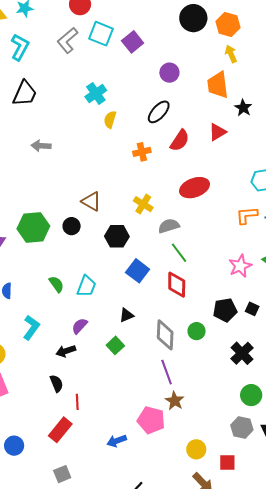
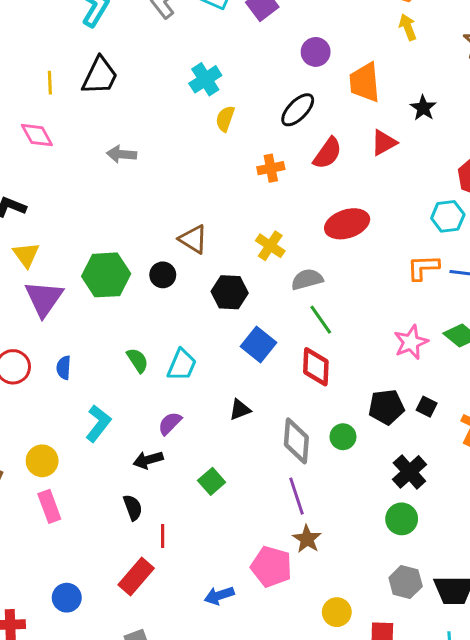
orange trapezoid: (218, 85) -> (365, 82), moved
green square: (115, 345) -> (212, 481), moved
green circle: (251, 395) -> (402, 519), moved

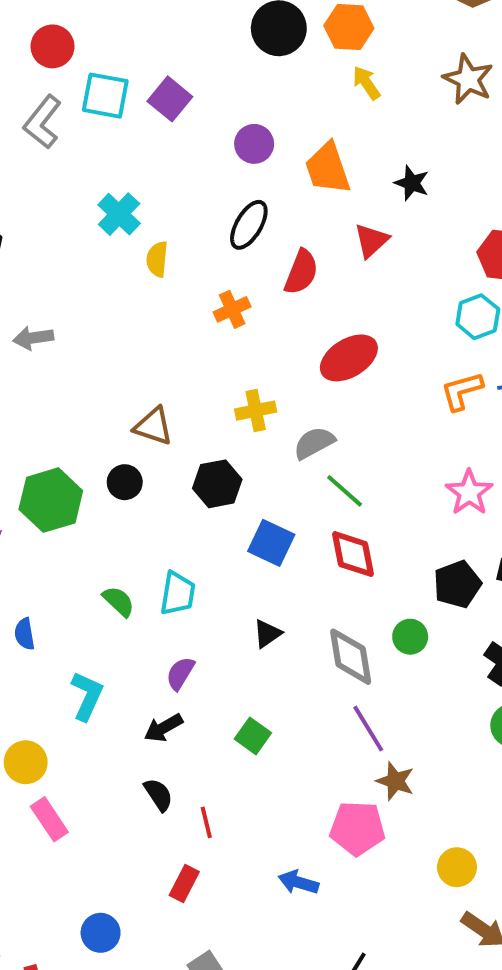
yellow cross: (270, 246) -> (256, 411), turned -32
red rectangle: (136, 576) -> (184, 884), size x0.7
blue arrow: (219, 596) -> (298, 882), turned 48

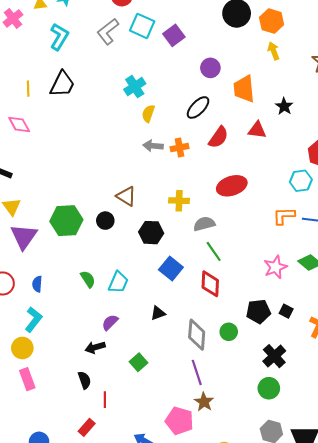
red triangle: (371, 241) -> (257, 130), turned 36
gray arrow: (33, 338) -> (153, 146), moved
cyan L-shape: (87, 696) -> (34, 319), moved

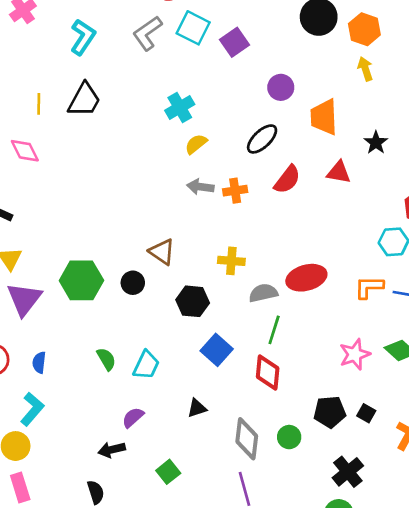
yellow semicircle: (148, 114) -> (196, 144), turned 30
red ellipse: (232, 186) -> (306, 278), moved
green line: (214, 251) -> (274, 330), turned 50

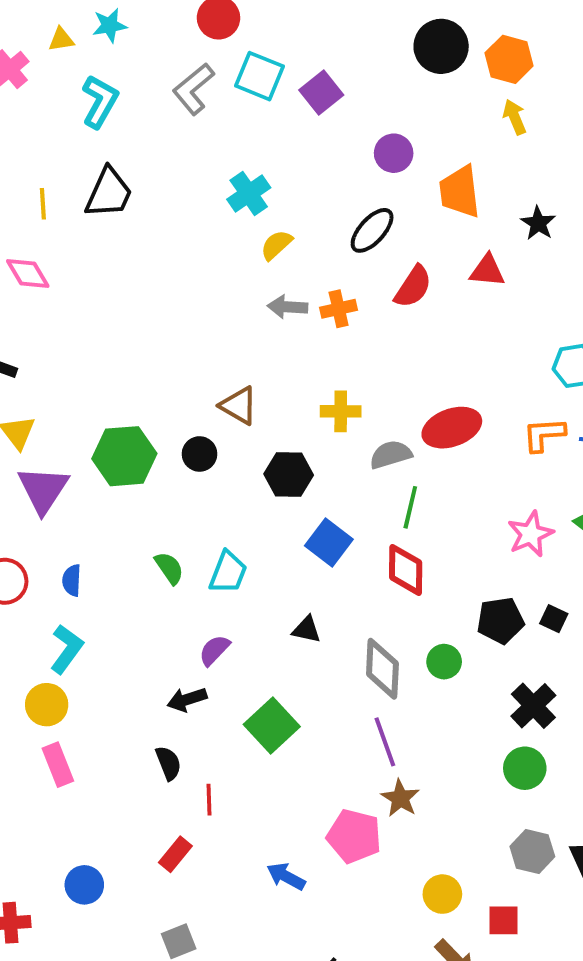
black triangle: (197, 408) -> (307, 630), turned 35
green square: (168, 472) -> (272, 726), size x1.5

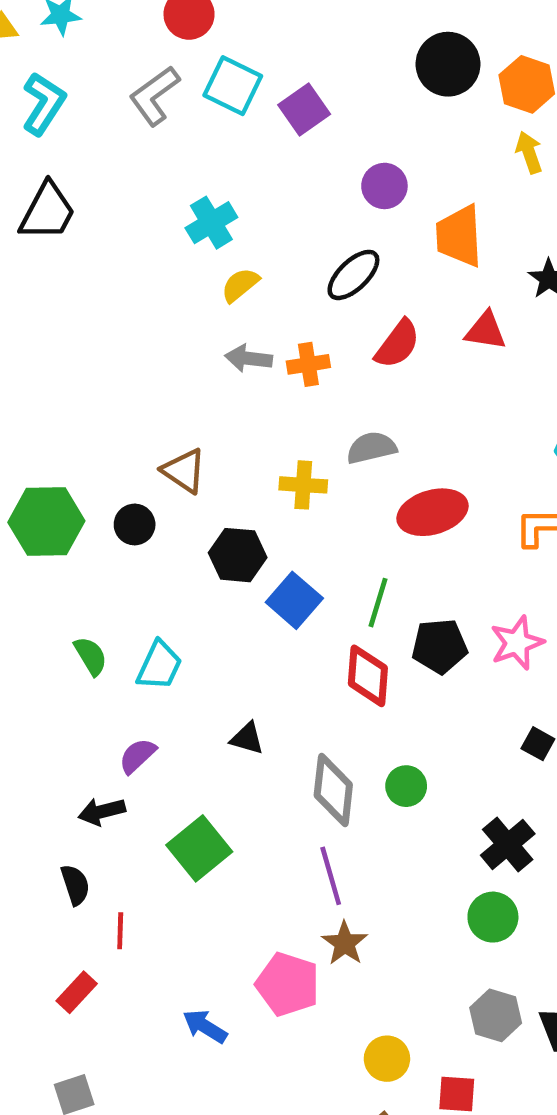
gray semicircle: (391, 455) -> (371, 448), moved
blue square: (329, 543) -> (294, 600), moved
black pentagon: (500, 620) -> (440, 646), moved

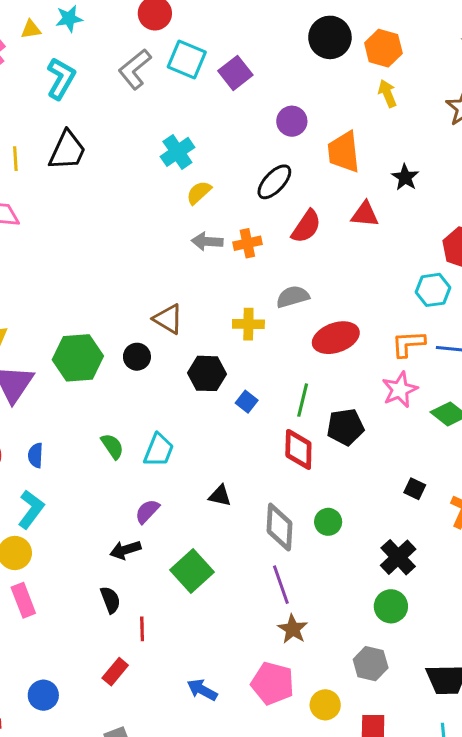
blue square: (294, 600) -> (247, 402), size x0.6
pink star: (517, 643) -> (400, 390), moved
pink pentagon: (288, 984) -> (273, 683), moved
gray hexagon: (496, 1015) -> (371, 664), moved

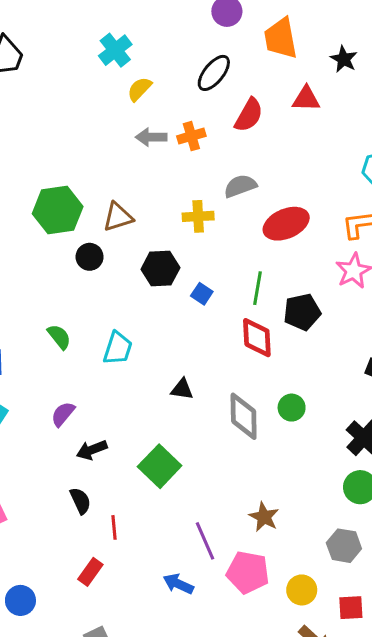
brown triangle: (168, 319) -> (118, 217), turned -44
green hexagon: (78, 358) -> (58, 210), moved
green semicircle: (112, 446) -> (59, 337), moved
purple semicircle: (147, 511) -> (63, 414), moved
purple line: (281, 585) -> (205, 541), moved

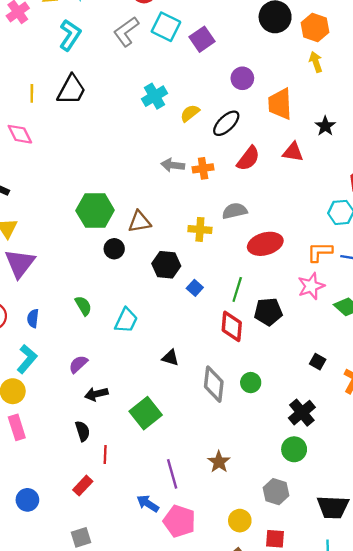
yellow semicircle: (139, 89) -> (190, 113), moved
pink pentagon: (248, 572) -> (179, 521), moved

